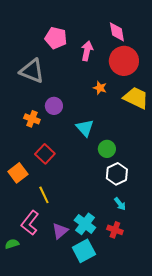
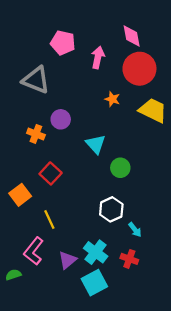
white hexagon: (117, 174) -> (111, 209), moved

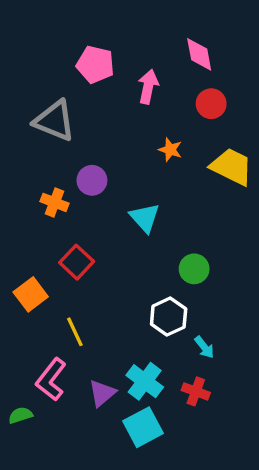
red circle: (139, 69) -> (211, 104), size x0.6
green circle: (120, 168) -> (194, 269), moved

